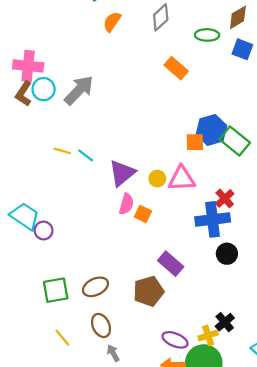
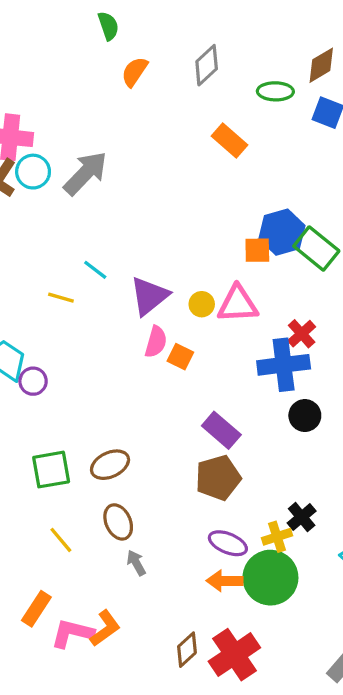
yellow line: (62, 151) -> (61, 298), moved
brown pentagon: (148, 291) -> (218, 478), moved

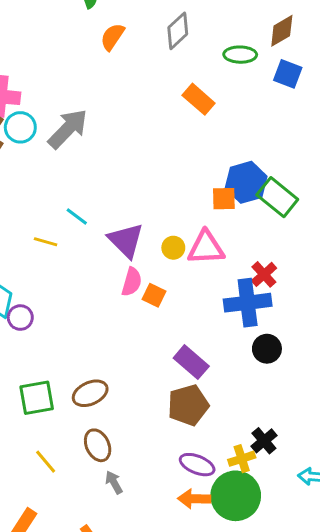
purple triangle: (149, 296) -> (126, 240), turned -36

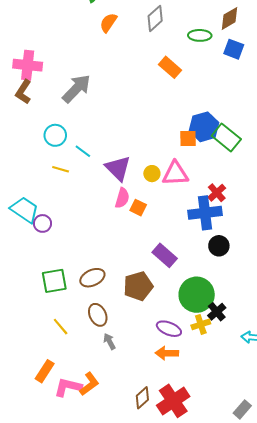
cyan circle: (20, 127) -> (55, 135), moved
brown pentagon: (188, 405) -> (138, 286), moved
green circle: (236, 496) -> (197, 295), moved

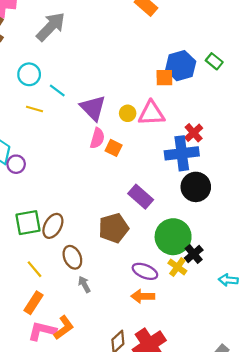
green rectangle: (226, 137) -> (214, 61), moved, size x0.6
black circle: (219, 246) -> (196, 187), size x1.4
brown ellipse: (92, 278) -> (53, 226), moved, turned -35
yellow cross: (201, 324) -> (177, 267), turned -36
orange rectangle: (45, 371) -> (33, 303), moved

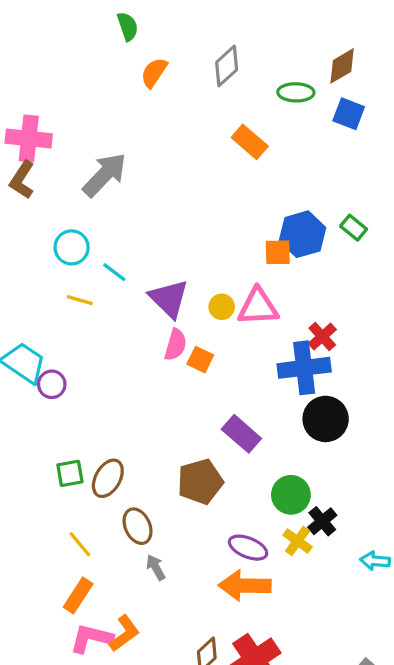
green square: (28, 223) -> (70, 473), size x0.7
green circle: (173, 237) -> (291, 495), size x0.7
orange arrow: (143, 296) -> (245, 586), size x1.4

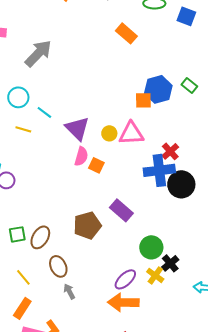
black circle: (326, 419) -> (181, 184), moved
brown pentagon: (200, 482) -> (87, 225), moved
purple ellipse: (248, 548) -> (125, 279), turned -65

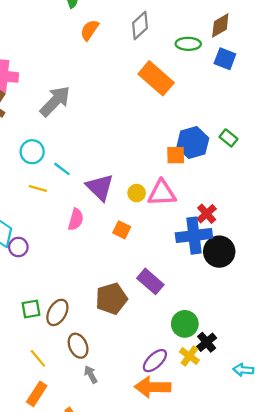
orange rectangle: (126, 33) -> (156, 78), size x1.4
pink semicircle: (81, 156) -> (76, 219), moved

